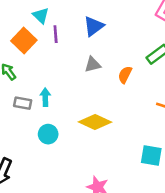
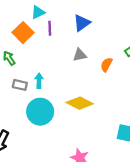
cyan triangle: (41, 16) -> (38, 12), turned 48
cyan circle: (48, 134) -> (40, 112), size x1.6

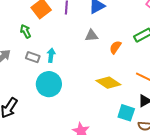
yellow diamond: (80, 103) -> (108, 83), moved

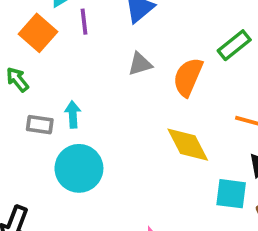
orange semicircle: (115, 47) -> (188, 77), size x1.5
yellow diamond: (108, 83) -> (188, 145), turned 40

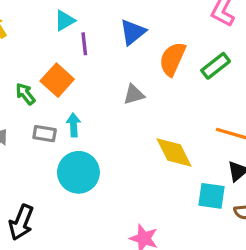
orange square: (38, 33) -> (57, 80), moved
gray triangle: (140, 64) -> (134, 95), moved
orange semicircle: (188, 77) -> (172, 59), moved

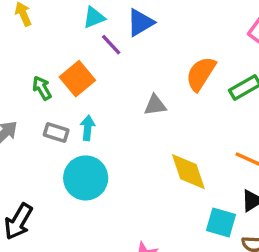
blue triangle: (133, 32) -> (140, 23), moved
purple line: (84, 44) -> (111, 45), turned -45

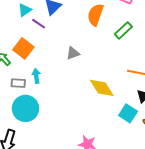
orange semicircle: (201, 74) -> (95, 15), moved
cyan circle: (86, 178) -> (25, 108), moved
cyan square: (221, 223) -> (128, 113), turned 30

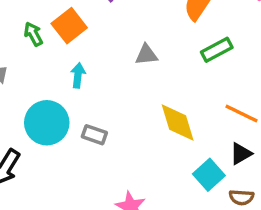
green rectangle: (123, 30) -> (217, 50), moved
gray rectangle: (18, 83) -> (94, 135), moved

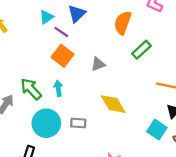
orange square: (69, 26) -> (62, 56), moved
green arrow: (33, 34) -> (31, 89), moved, size x1.5
yellow diamond: (178, 123) -> (113, 104), moved

